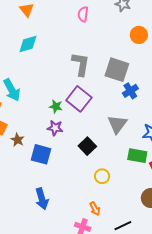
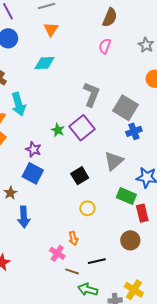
purple star: (55, 128) -> (33, 149), moved
brown star: (17, 140) -> (10, 193), moved

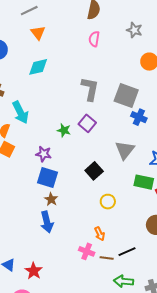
purple square: (82, 128) -> (87, 123), size x0.7
blue cross: (134, 131) -> (139, 117), turned -35
brown star: (10, 193) -> (51, 199), moved
brown line: (72, 271) -> (107, 258), moved

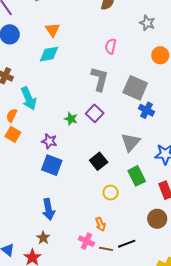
orange triangle: (38, 33) -> (52, 30), moved
pink semicircle: (94, 39) -> (111, 46), moved
green rectangle: (144, 182) -> (137, 176), moved, turned 48
brown star: (51, 199) -> (43, 238), moved

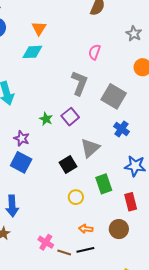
blue cross: (147, 110) -> (121, 129), moved
gray triangle: (130, 142) -> (90, 148), moved
orange arrow: (100, 224) -> (86, 229), moved, turned 112

